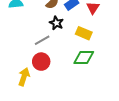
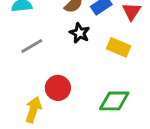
gray line: (42, 40) -> (32, 46), moved
green diamond: (84, 57) -> (114, 101), moved

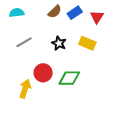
black star: (80, 33) -> (59, 43), moved
green diamond: (114, 101) -> (69, 78), moved

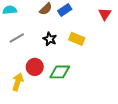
red triangle: (97, 17) -> (105, 14), moved

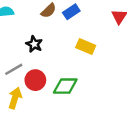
gray line: (17, 38) -> (14, 69), moved
black star: (50, 39) -> (34, 44), moved

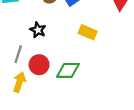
gray line: (14, 69) -> (18, 54), turned -42

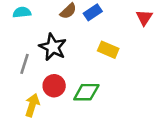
black star: (38, 30) -> (53, 47), size x1.5
gray line: (18, 54) -> (24, 64), moved

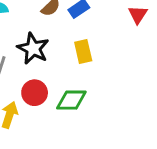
yellow rectangle: (108, 50) -> (83, 51), moved, turned 54

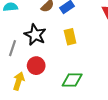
green diamond: (71, 100) -> (72, 80), moved

